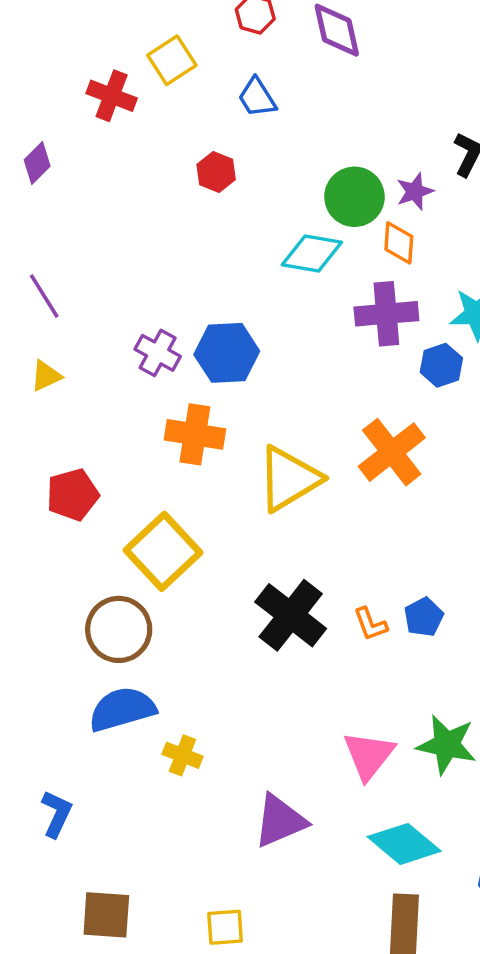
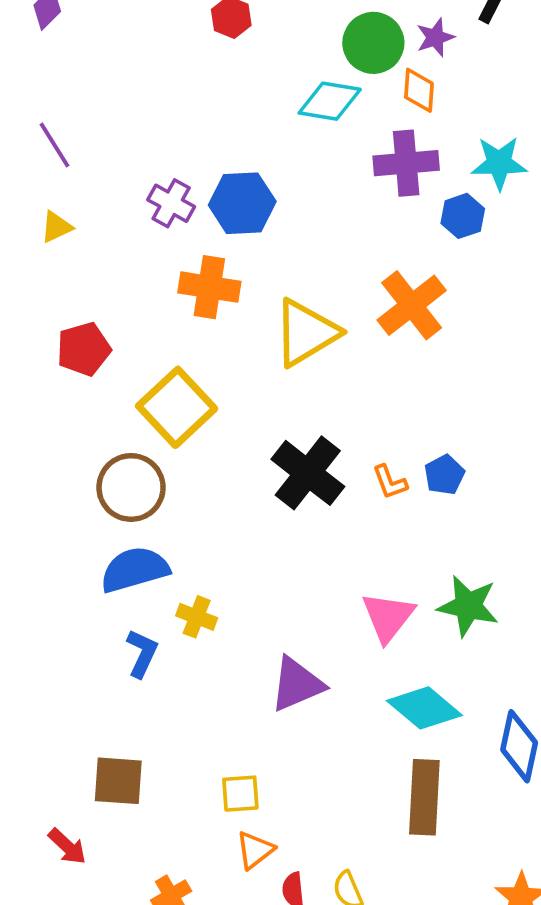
blue L-shape: (57, 814) -> (142, 653), moved

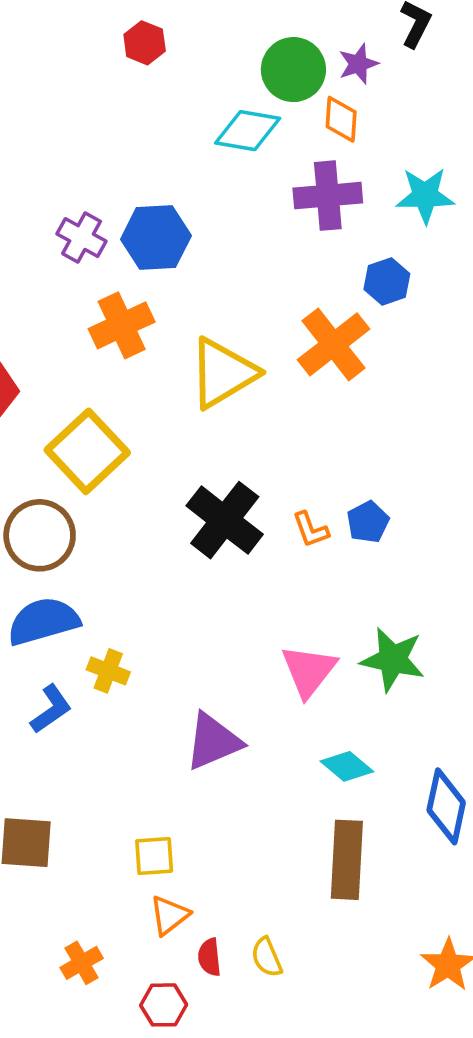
blue hexagon: (463, 216) -> (387, 281), moved
orange cross: (209, 287) -> (122, 325), turned -34
blue L-shape: (142, 653) -> (51, 709), turned 30
cyan diamond: (424, 708) -> (347, 766), size x0.7

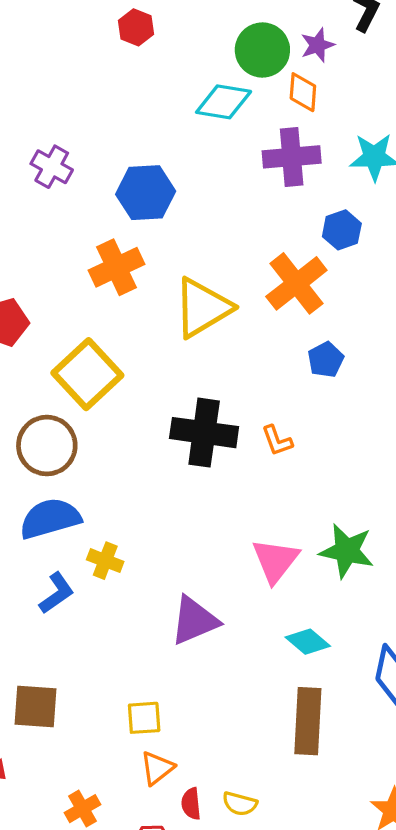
purple cross: (82, 238) -> (52, 167), moved
black cross: (225, 520) -> (204, 433), turned -30
blue pentagon: (368, 522) -> (326, 360), moved
yellow semicircle: (267, 957) -> (240, 804), turned -52

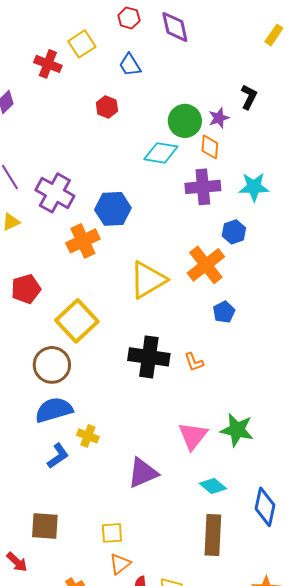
purple cross: (52, 167) -> (55, 193), size x1.5
orange cross: (117, 267) -> (83, 241), moved

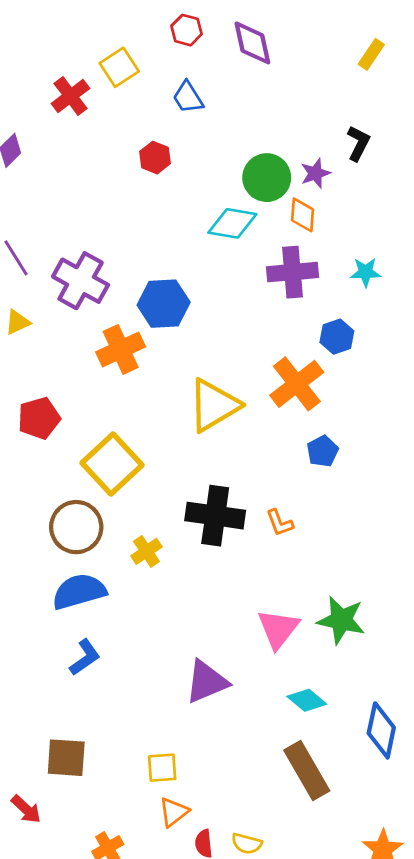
yellow rectangle: (274, 35) -> (371, 54), moved
red cross: (48, 64) -> (70, 96), turned 32
cyan star: (254, 187) -> (366, 272), size x0.7
yellow cross: (88, 436) -> (146, 551), moved, turned 35
brown rectangle: (213, 535) -> (307, 771), turned -33

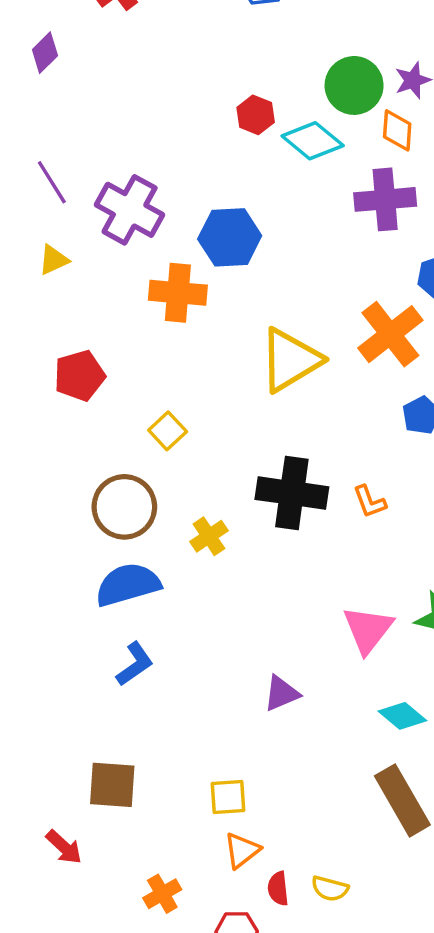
red hexagon: (155, 158) -> (256, 115), moved
cyan diamond: (232, 223) -> (313, 141), turned 30
orange cross: (121, 349) -> (178, 293), turned 30
yellow square: (112, 464) -> (168, 431), size x0.5
purple triangle: (207, 682) -> (282, 693), size x0.7

